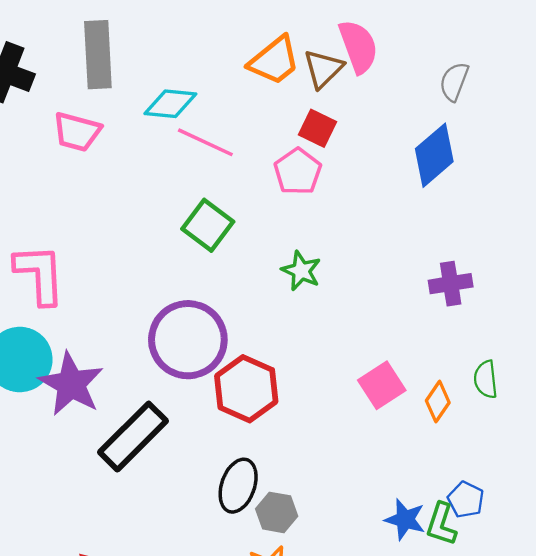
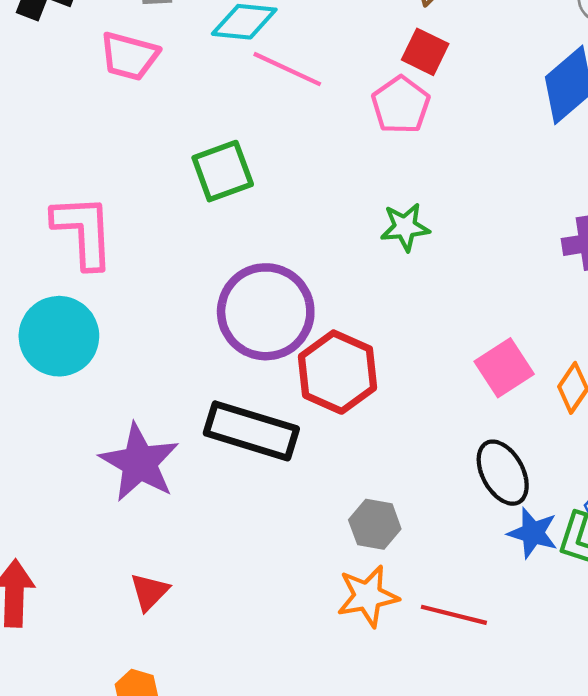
green square: (208, 225) -> (223, 171), moved, turned 33
green star: (301, 271) -> (405, 227), turned -30
purple star: (71, 384) -> (139, 463), moved
black rectangle: (133, 437) -> (251, 431), moved, turned 62
black ellipse: (238, 486) -> (503, 473), moved, turned -48

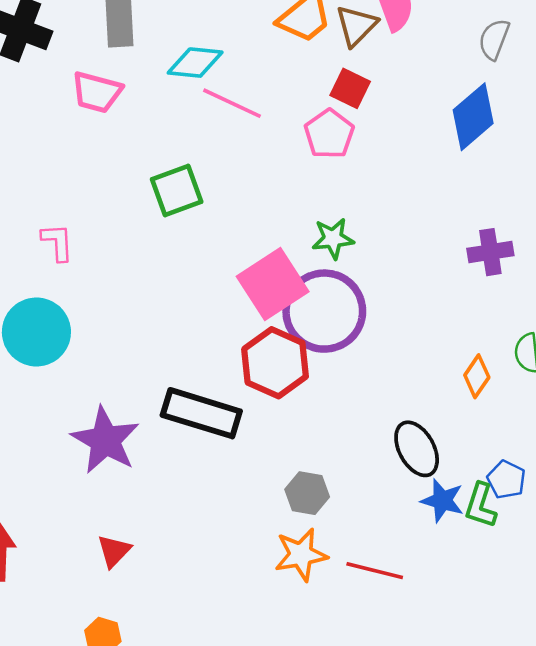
pink L-shape: (83, 231) -> (57, 242), size x0.6
purple circle: (266, 312) -> (324, 311), moved
pink square: (504, 368) -> (273, 284), moved, size x1.4

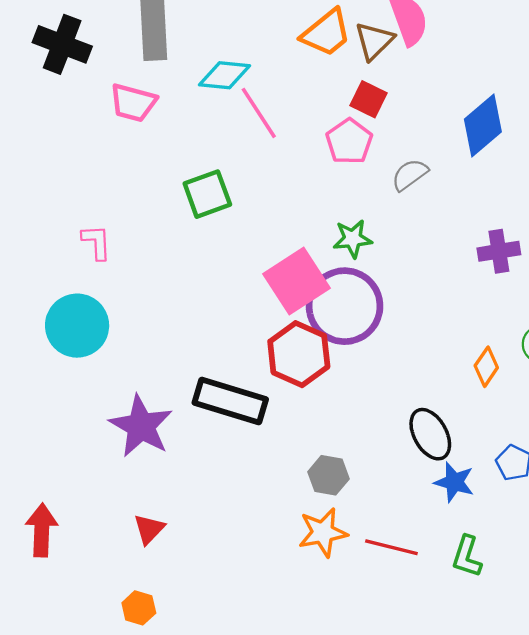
gray semicircle: (494, 39) -> (410, 175), moved, turned 33
pink line: (232, 103) -> (259, 113), turned 32
green L-shape: (481, 505) -> (467, 556), moved

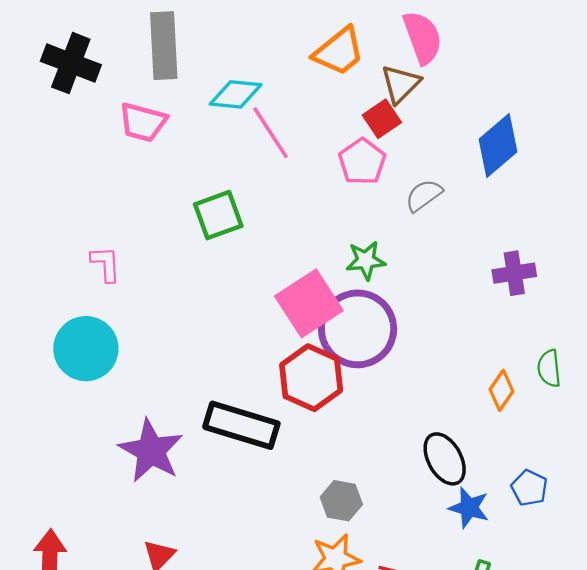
brown triangle: (374, 41) -> (401, 84), moved
red square: (369, 99) -> (382, 119), turned 30

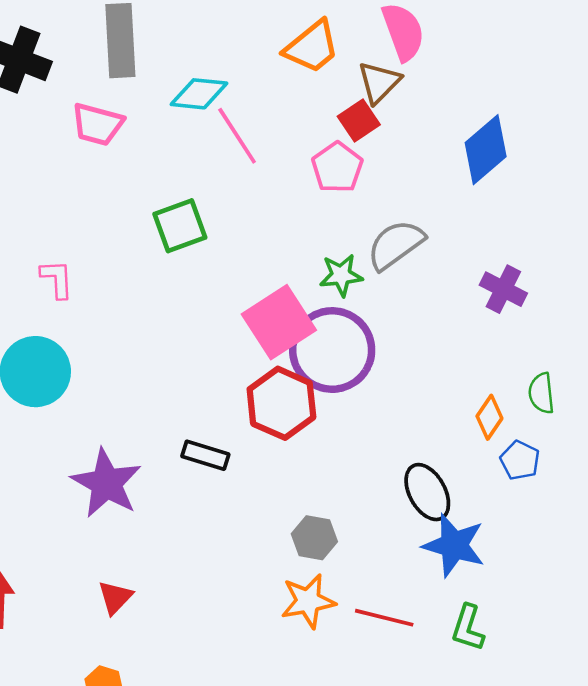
gray semicircle: (424, 195) -> (396, 245), moved, size x1.4
purple cross: (514, 273) -> (503, 289), turned 36
black rectangle: (241, 425) -> (205, 455), size x0.6
blue pentagon: (529, 488) -> (520, 460), moved
blue star: (469, 508) -> (454, 545), size x1.4

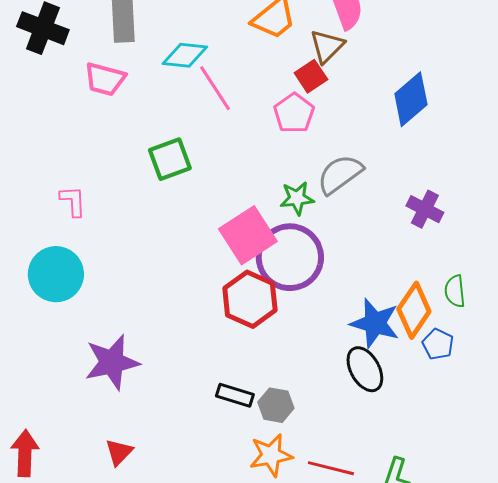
orange diamond: (489, 417) -> (414, 310), size x1.6
black rectangle: (205, 455) -> (235, 395), moved
purple star: (106, 483) -> (112, 362), turned 30
blue star: (454, 545) -> (375, 323), moved

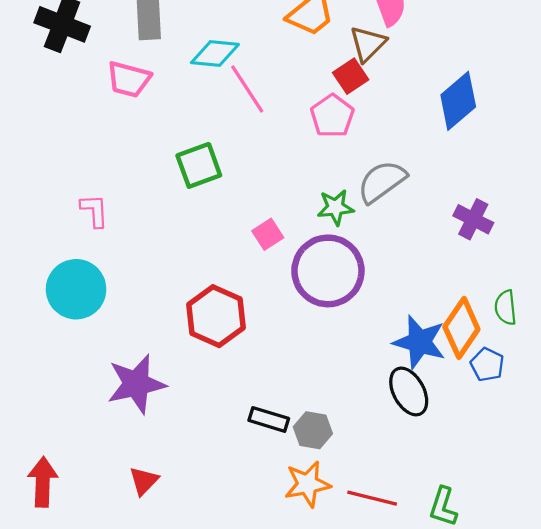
pink square: (248, 235) -> (268, 234), moved, size x0.5
red hexagon: (250, 299) -> (216, 316), moved

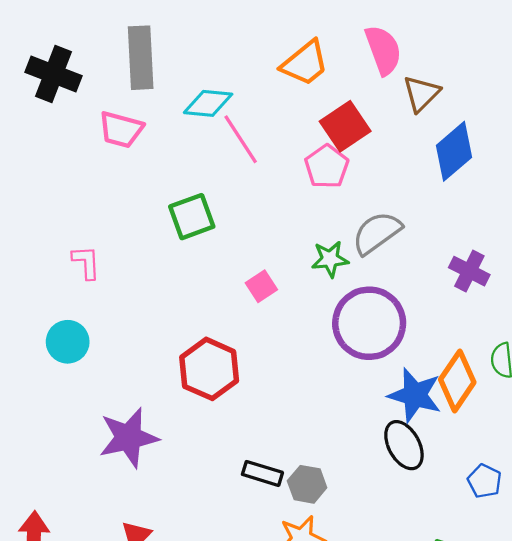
brown triangle: (368, 44) -> (421, 94), moved
red square: (351, 76) -> (345, 126), size x1.4
purple circle: (328, 271) -> (369, 323), moved
cyan circle: (76, 289) -> (68, 342), size x0.7
blue pentagon: (487, 365) -> (484, 481), moved

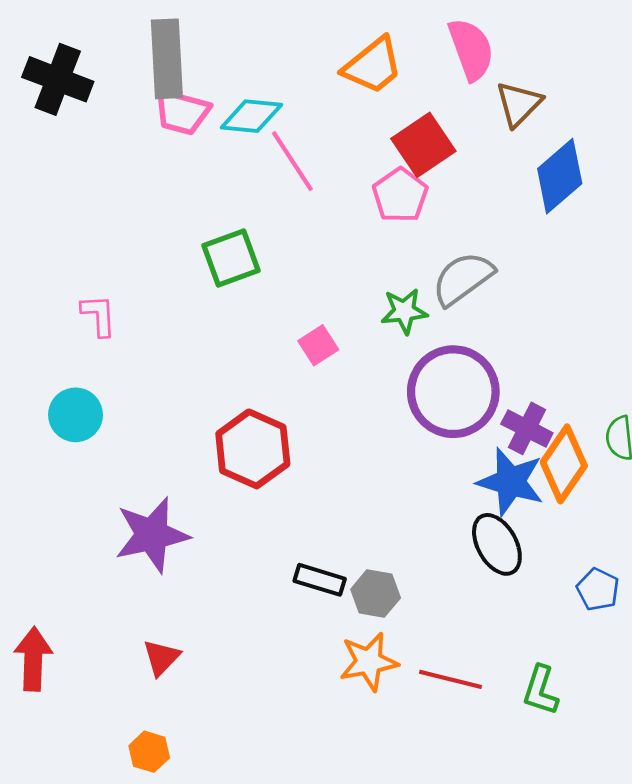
pink trapezoid: (121, 130) -> (182, 112), moved
purple cross: (469, 271) -> (527, 428), moved

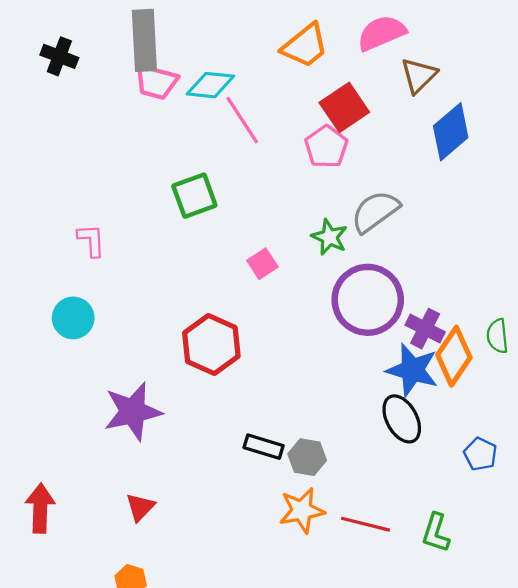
pink semicircle: (471, 49) -> (382, 33), turned -93
black cross: (58, 79) -> (59, 56), size x0.7
green star: (404, 311) -> (329, 237), turned 30

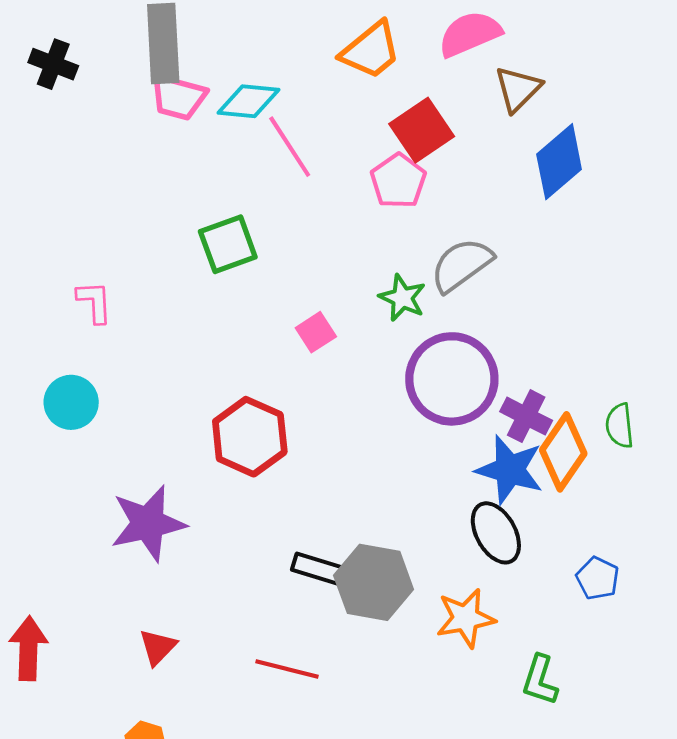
gray hexagon: (307, 457) -> (374, 582), size x1.6
orange star: (302, 510) -> (466, 618), moved
red line: (366, 524) -> (287, 669), moved

